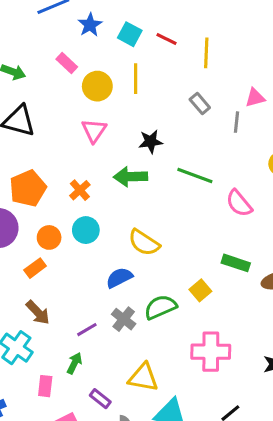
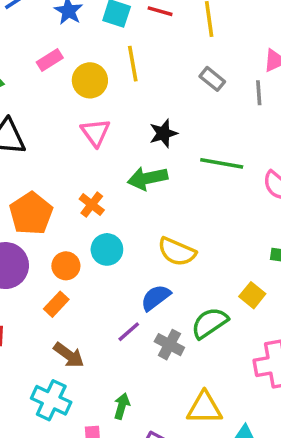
pink rectangle: (67, 63) -> (50, 60), turned -65
purple line: (87, 330) -> (129, 332), moved

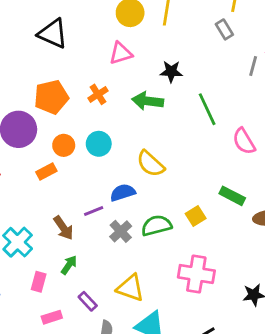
gray rectangle: (212, 79) -> (224, 29), moved
pink triangle: (95, 132) -> (121, 53), turned 30
green line: (222, 163) -> (207, 109), turned 36
orange cross: (92, 205) -> (98, 94), moved
brown arrow: (69, 355) -> (63, 228), moved

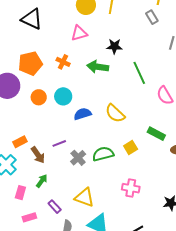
orange cross: (98, 94) -> (63, 62), turned -32
yellow semicircle: (150, 164) -> (115, 113), moved
orange rectangle: (46, 172) -> (20, 142), moved
blue semicircle: (123, 193) -> (83, 114), moved
pink cross: (196, 274) -> (131, 188), size x0.7

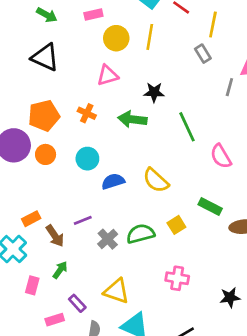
orange circle: (39, 97) -> (46, 154), moved
pink rectangle: (29, 217) -> (55, 320), moved

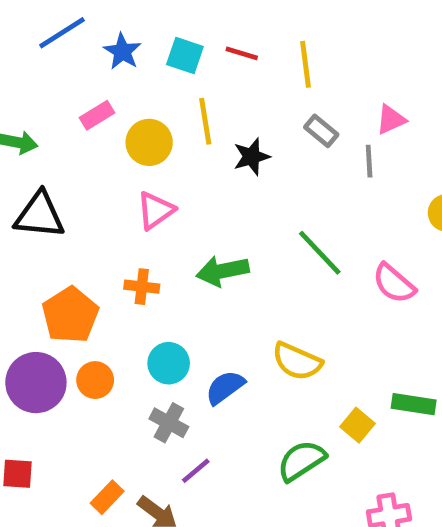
gray rectangle: (203, 54) -> (321, 131), moved
black star: (154, 92) -> (252, 157), moved
green rectangle: (210, 206) -> (414, 404), moved
gray cross: (108, 239) -> (169, 423), moved

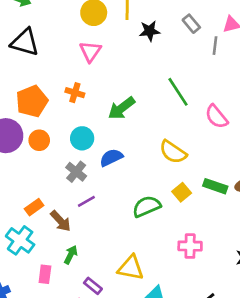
pink triangle: (156, 210) -> (90, 51), turned -30
green arrow: (223, 271) -> (121, 108), moved, turned -36
yellow semicircle: (297, 361) -> (173, 152), moved

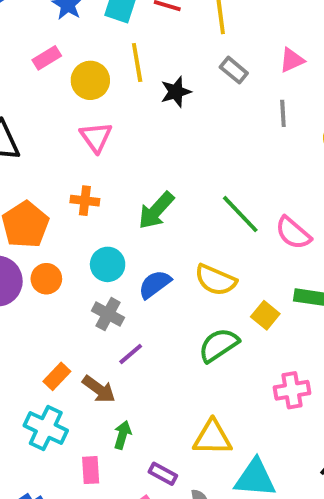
gray line: (215, 46) -> (283, 113), moved
green line: (178, 92) -> (240, 214), moved
pink semicircle: (216, 117) -> (293, 233), moved
yellow semicircle: (173, 152) -> (216, 280), moved

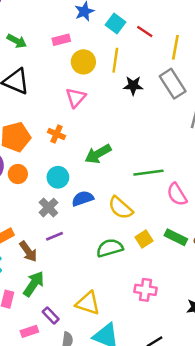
gray rectangle: (234, 70) -> (173, 84), size x1.6
green line: (240, 214) -> (148, 173), turned -72
green arrow: (122, 435) -> (34, 284), size x1.5

